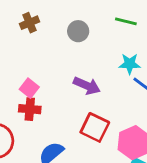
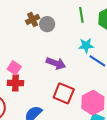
green line: (126, 21) -> (81, 15), turned 70
brown cross: (29, 23) -> (33, 19), moved

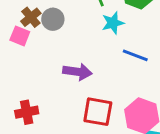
cyan star: (86, 46) -> (113, 23), moved
pink square: (14, 68) -> (20, 36), moved

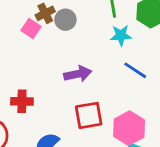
purple arrow: (77, 72) -> (78, 74), turned -32
red square: (98, 112) -> (89, 115), turned -32

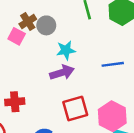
cyan star: (121, 35) -> (66, 50), moved
blue line: (135, 70) -> (113, 64), turned -35

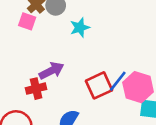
blue line: (113, 64) -> (118, 81), moved, turned -35
purple arrow: (62, 73) -> (51, 71), moved

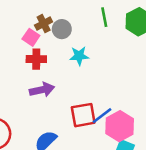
red cross: (36, 89) -> (36, 59), moved

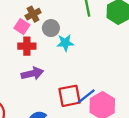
gray circle: (62, 29) -> (51, 28), moved

